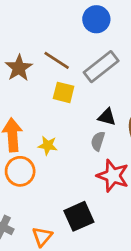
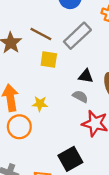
gray semicircle: (98, 141) -> (80, 96), turned 105

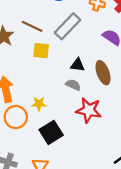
yellow star: (40, 104) -> (39, 104), moved
black square: (70, 159) -> (51, 132), moved

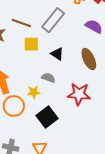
black triangle: (78, 65) -> (57, 54), moved, turned 32
gray semicircle: (73, 85) -> (48, 78), moved

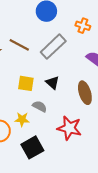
yellow square: (31, 44) -> (26, 83), moved

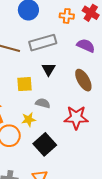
gray rectangle: (53, 47) -> (43, 43), turned 40
black triangle: (52, 83) -> (48, 69), moved, turned 32

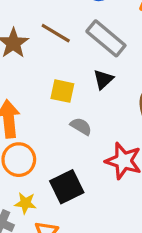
gray rectangle: (43, 43) -> (106, 38), turned 40
yellow star: (29, 120) -> (25, 203), moved

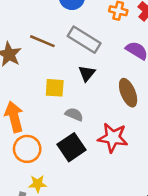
black square: (67, 187) -> (71, 147), moved

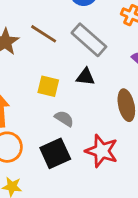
black triangle: (87, 73) -> (85, 77), turned 48

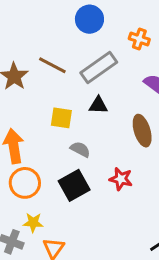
gray rectangle: (89, 40) -> (99, 68), turned -72
red star: (102, 151) -> (121, 179), size x0.7

